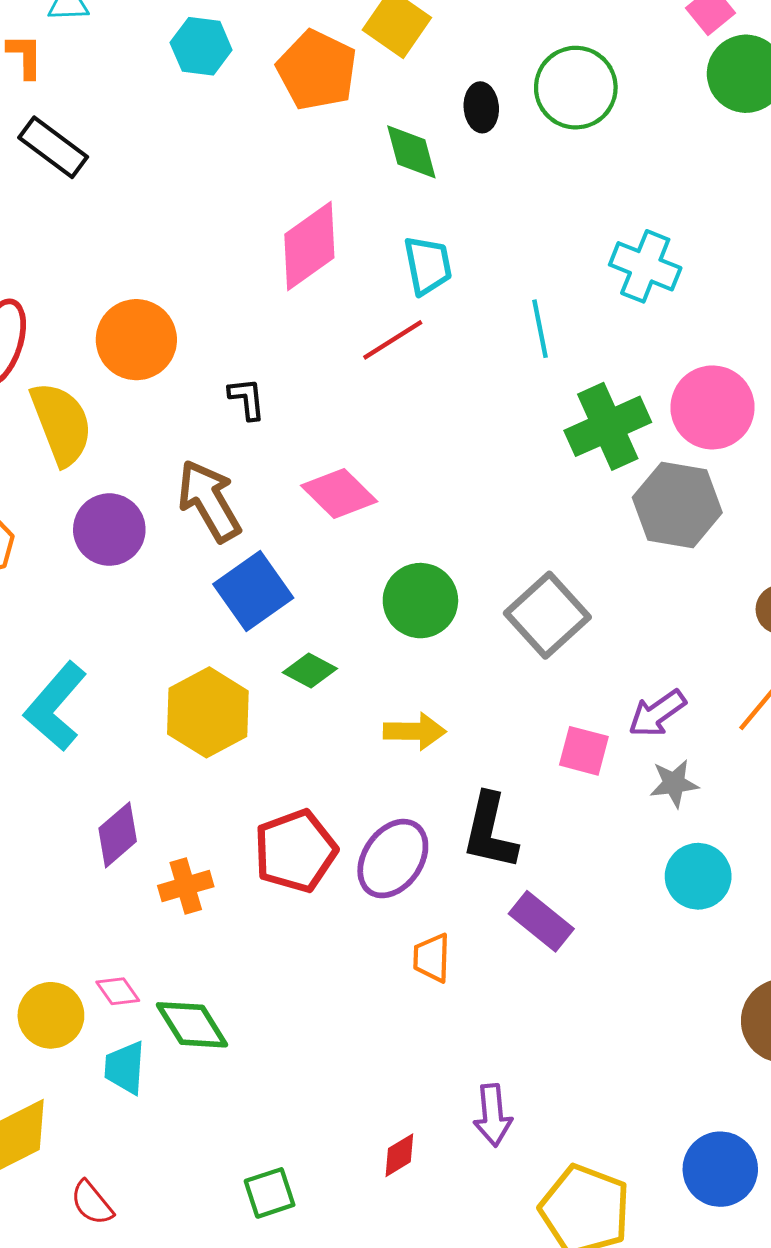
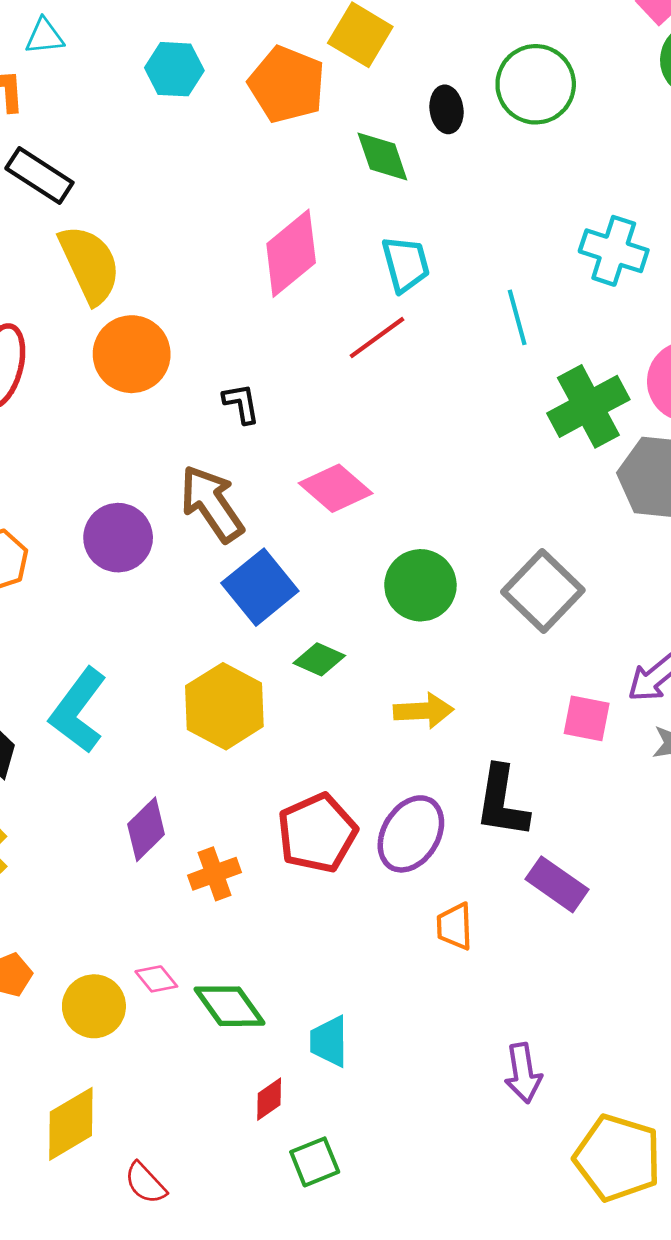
yellow semicircle: (61, 424) -> (90, 264), moved
cyan trapezoid: (125, 1068) -> (329, 1041), moved
red diamond: (399, 1155) -> (269, 1099), moved

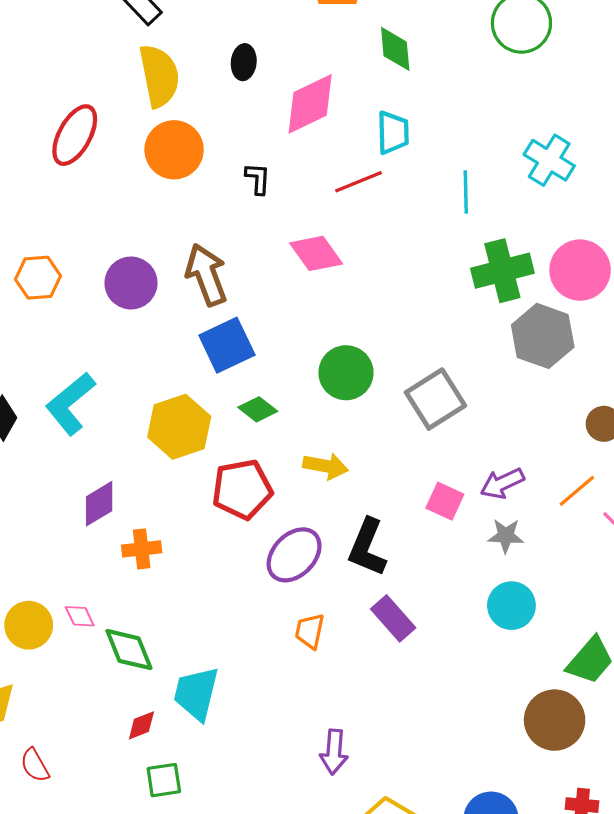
black ellipse: (446, 109) -> (244, 62), moved
black L-shape: (241, 403) -> (258, 179), moved
pink diamond: (336, 488) -> (316, 253), moved
red pentagon: (317, 833) -> (242, 489), moved
cyan trapezoid: (329, 1041) -> (196, 693), size x1.4

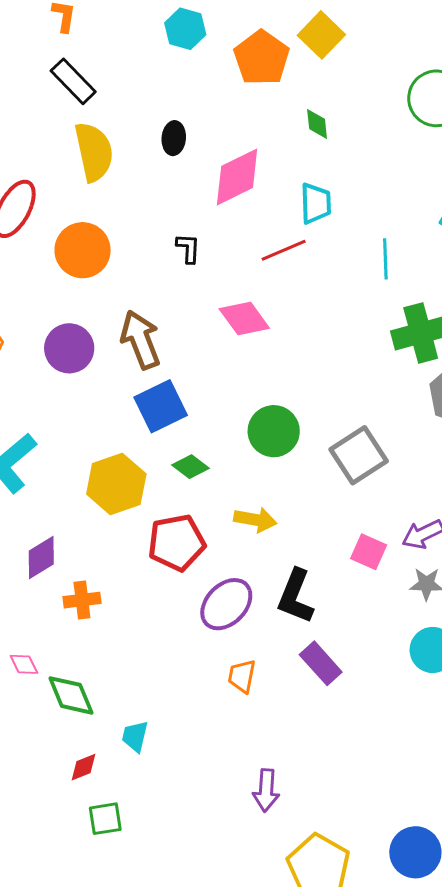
green diamond: (395, 49) -> (317, 124), size x0.7
orange circle: (174, 150) -> (83, 250), moved
cyan trapezoid: (196, 693) -> (135, 736), size x0.6

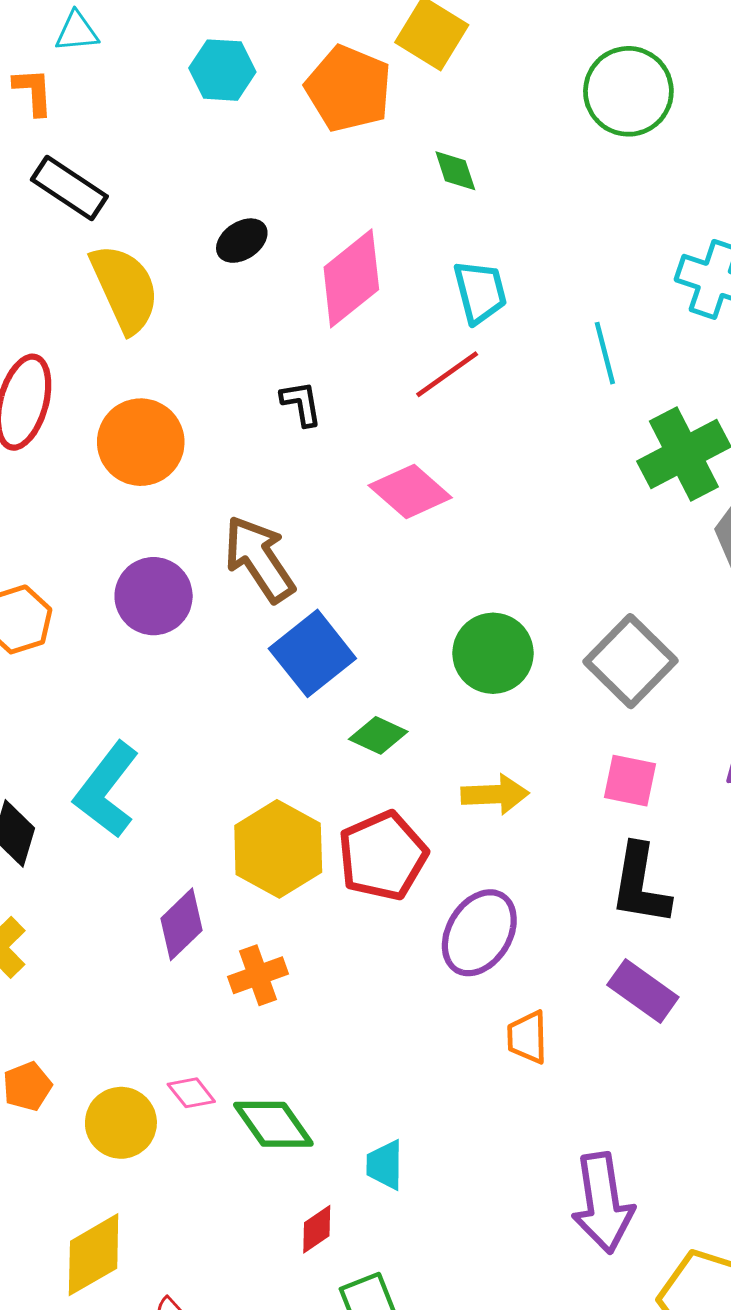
black ellipse: (174, 138) -> (242, 241), turned 64
yellow hexagon: (116, 484) -> (278, 849), moved
pink square: (369, 552) -> (630, 781), moved
black L-shape: (296, 596) -> (640, 885), moved
purple arrow: (266, 790) -> (603, 1203), size x1.5

